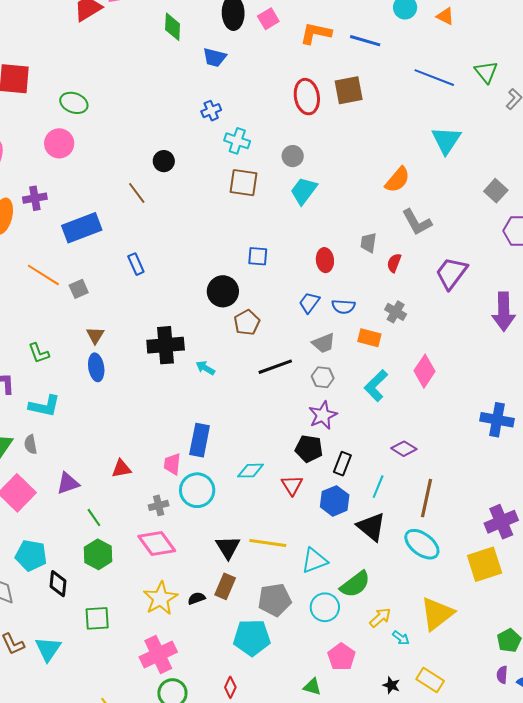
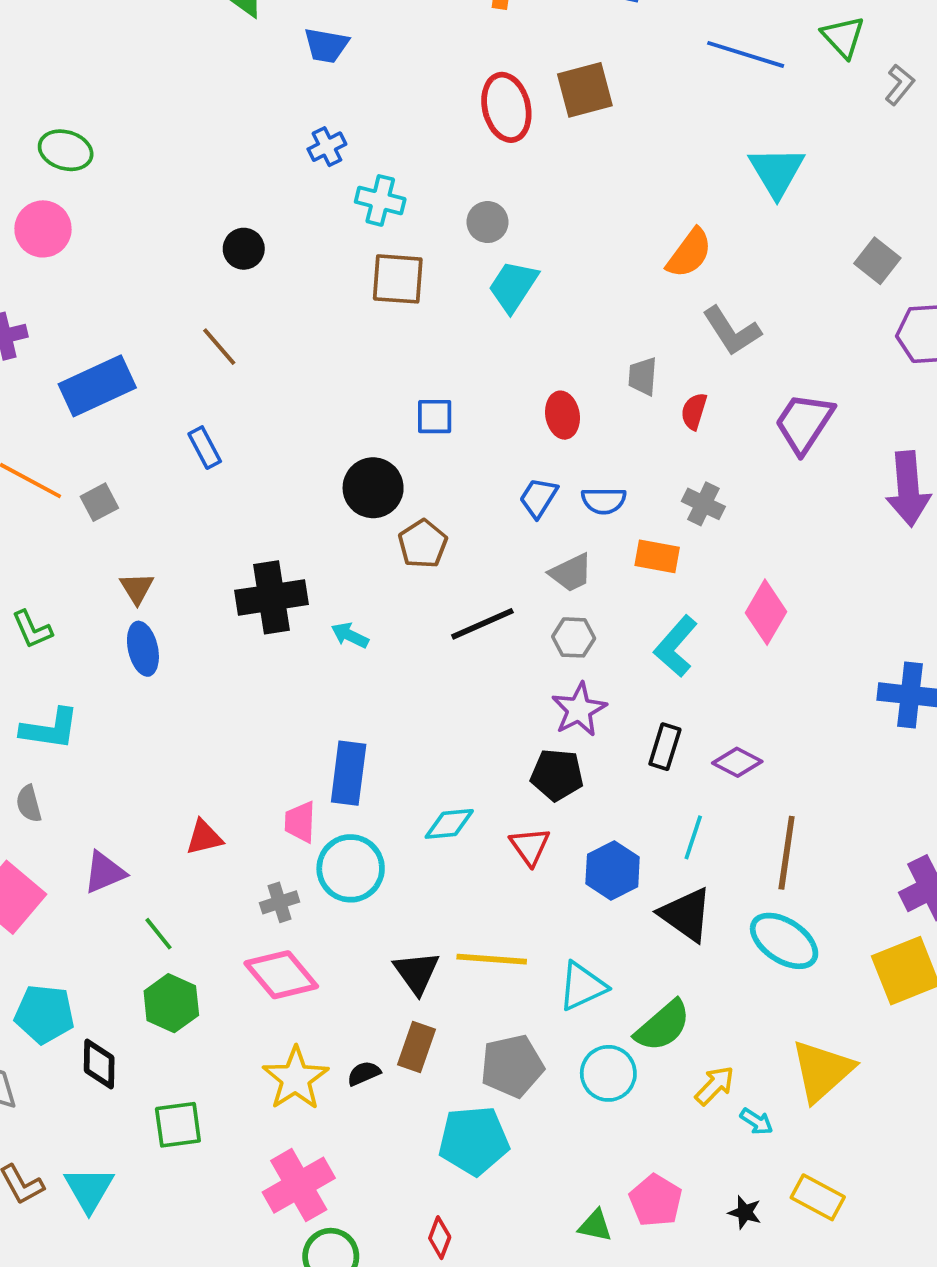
brown line: (137, 193) -> (219, 347), moved
black rectangle: (342, 464) -> (665, 747), moved
pink pentagon: (341, 657) -> (656, 1200), moved

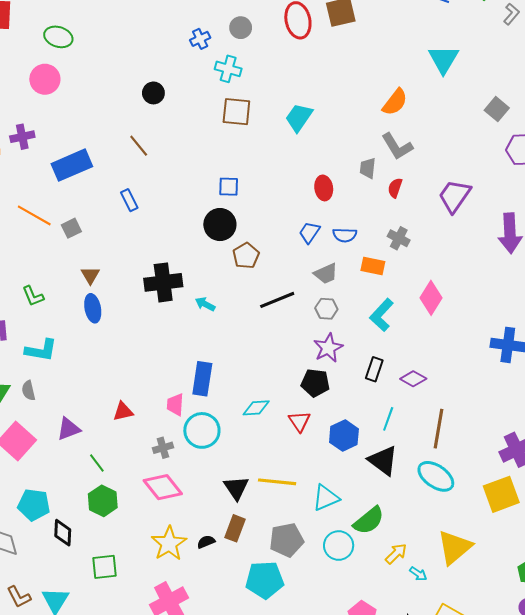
gray circle: (487, 222) -> (241, 28), moved
gray L-shape: (732, 331) -> (397, 146), moved
blue square: (435, 417) -> (229, 187), moved

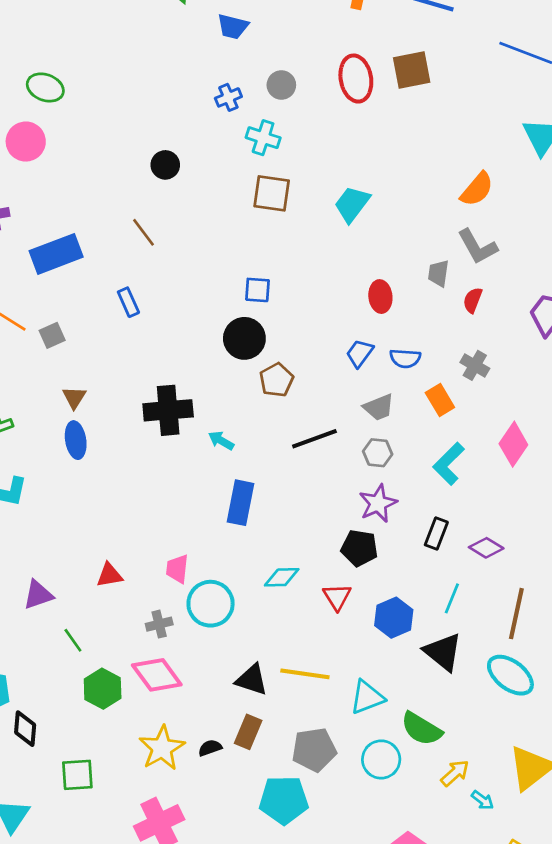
orange rectangle: (373, 266) -> (440, 400), turned 45
blue rectangle: (202, 379) -> (241, 503), moved
black triangle: (236, 488) -> (252, 680), turned -40
green hexagon: (103, 501) -> (103, 689), moved
green semicircle: (369, 521) -> (421, 729), turned 68

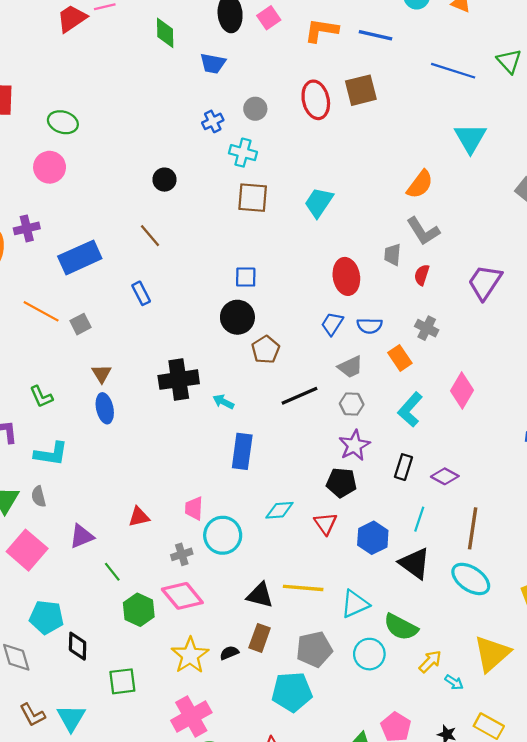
red ellipse: (380, 297) -> (346, 276), size x1.4

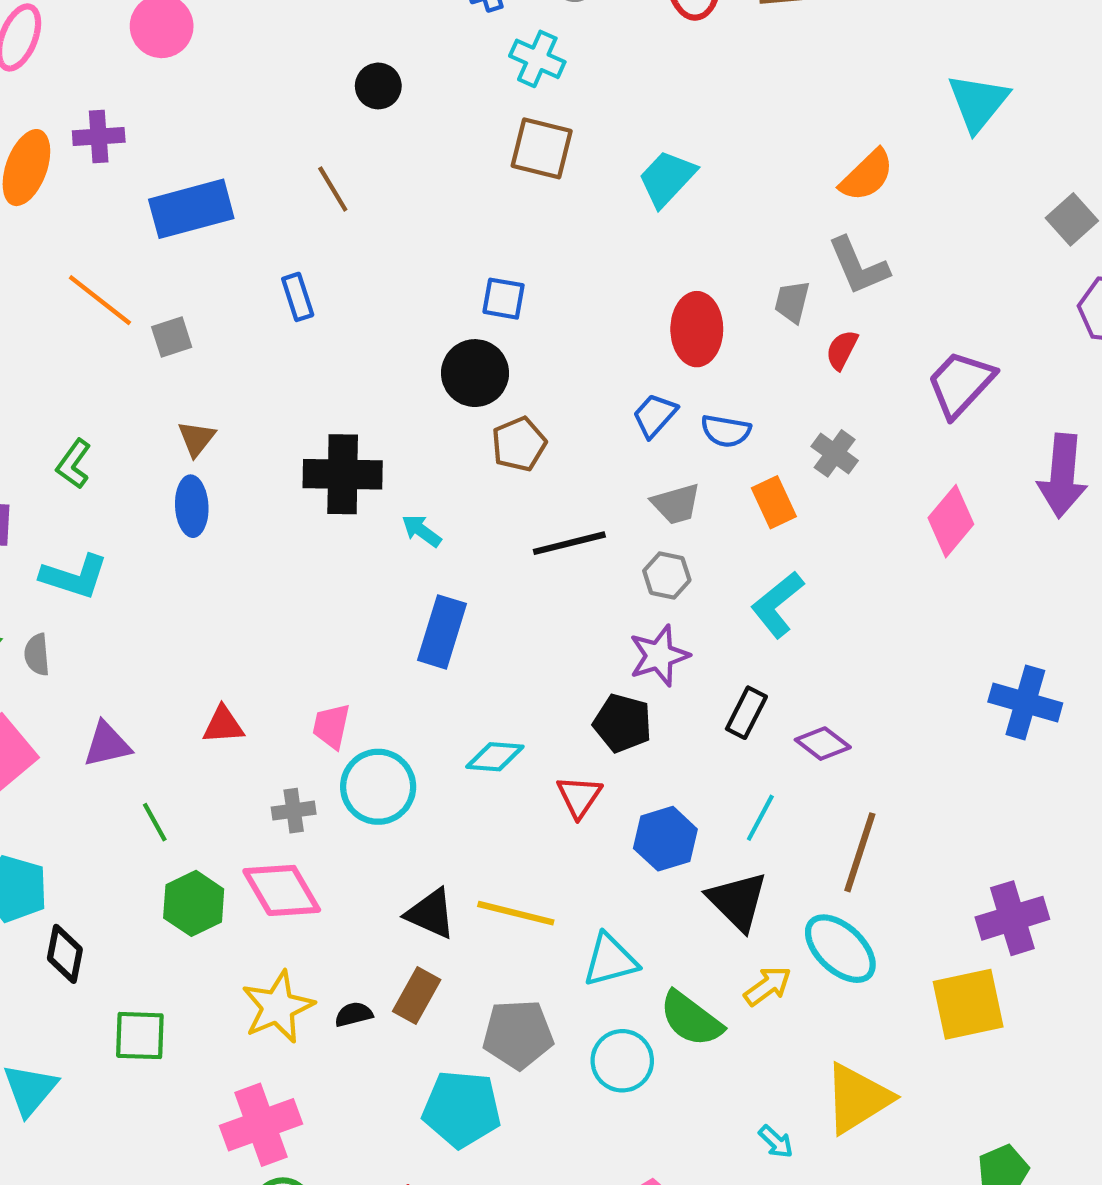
pink diamond: (462, 390) -> (951, 521), moved
green L-shape: (41, 397) -> (74, 464), turned 50
yellow arrow: (430, 662) -> (768, 986), moved

